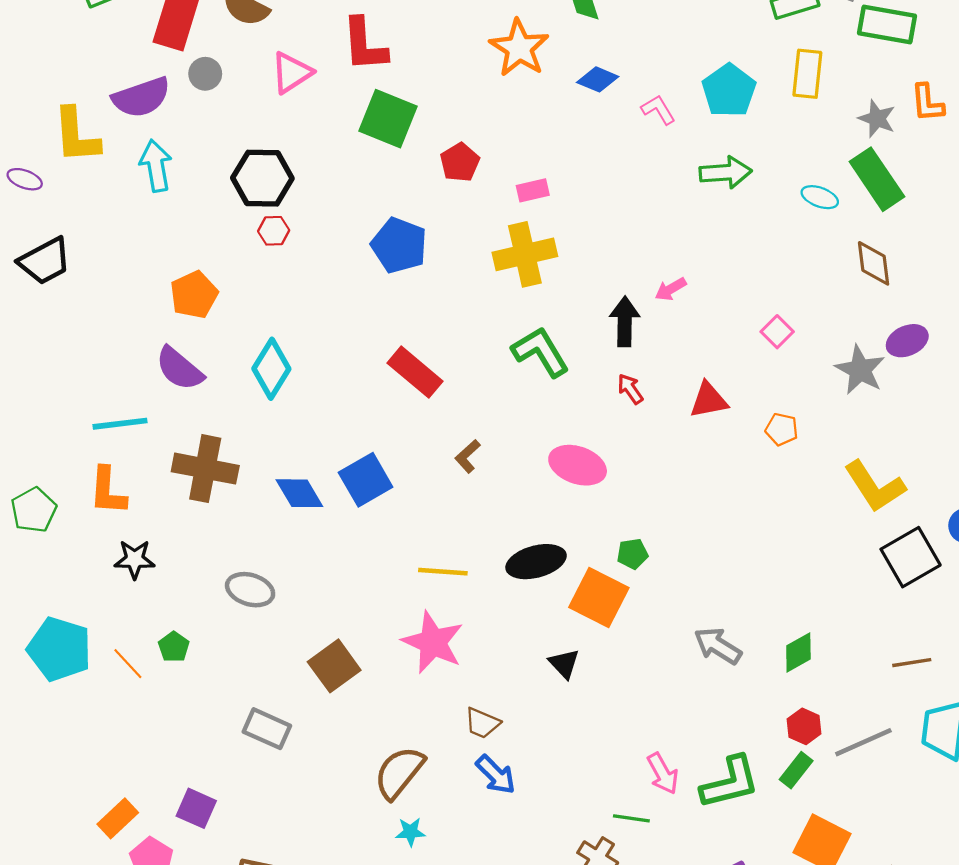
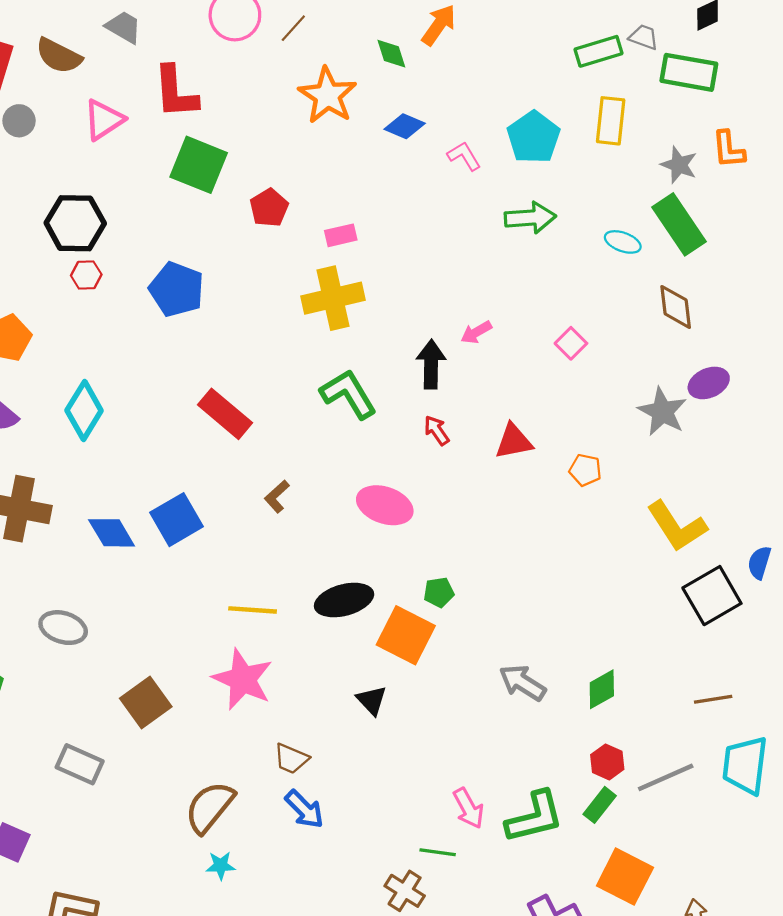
blue pentagon: (399, 245) -> (177, 289), moved
pink square: (777, 332) -> (571, 343), moved

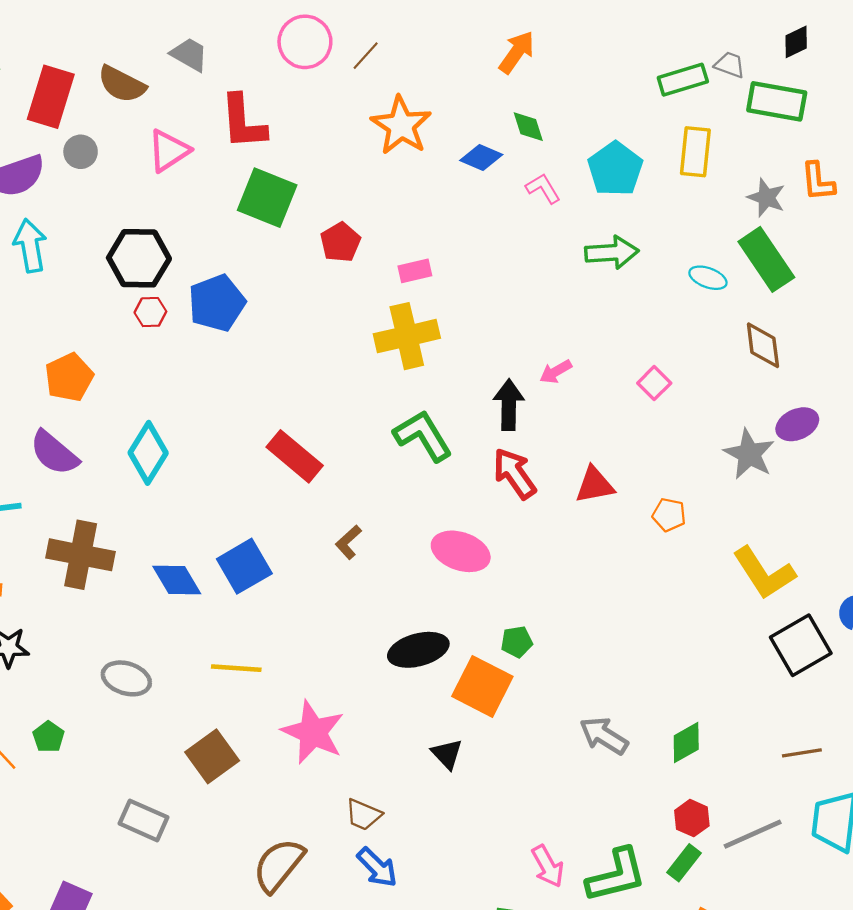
green diamond: (391, 54) -> (528, 127), moved
blue pentagon: (177, 289) -> (217, 303), moved, turned 30
red arrow: (437, 430) -> (514, 473), size x1.6
yellow line: (253, 610) -> (236, 668), moved

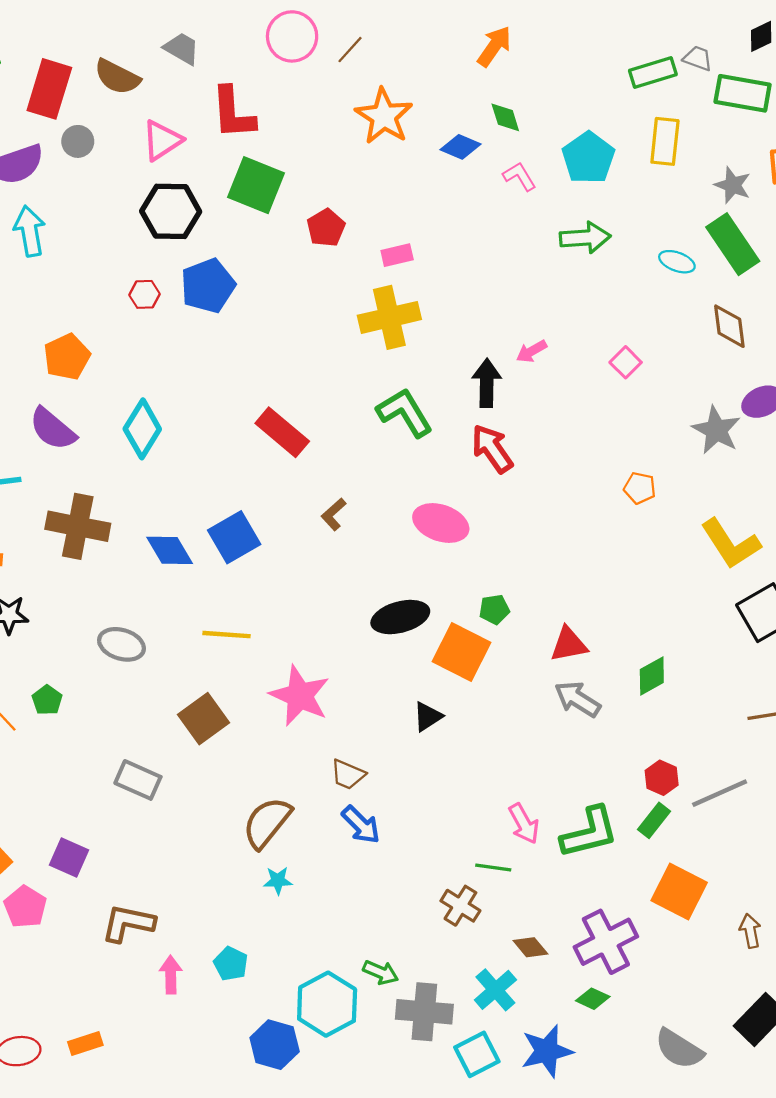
black hexagon: (139, 258) -> (171, 211), moved
red triangle: (595, 485) -> (569, 644), moved
green diamond: (686, 743) -> (652, 676), moved
black triangle: (447, 754) -> (428, 717), turned 40

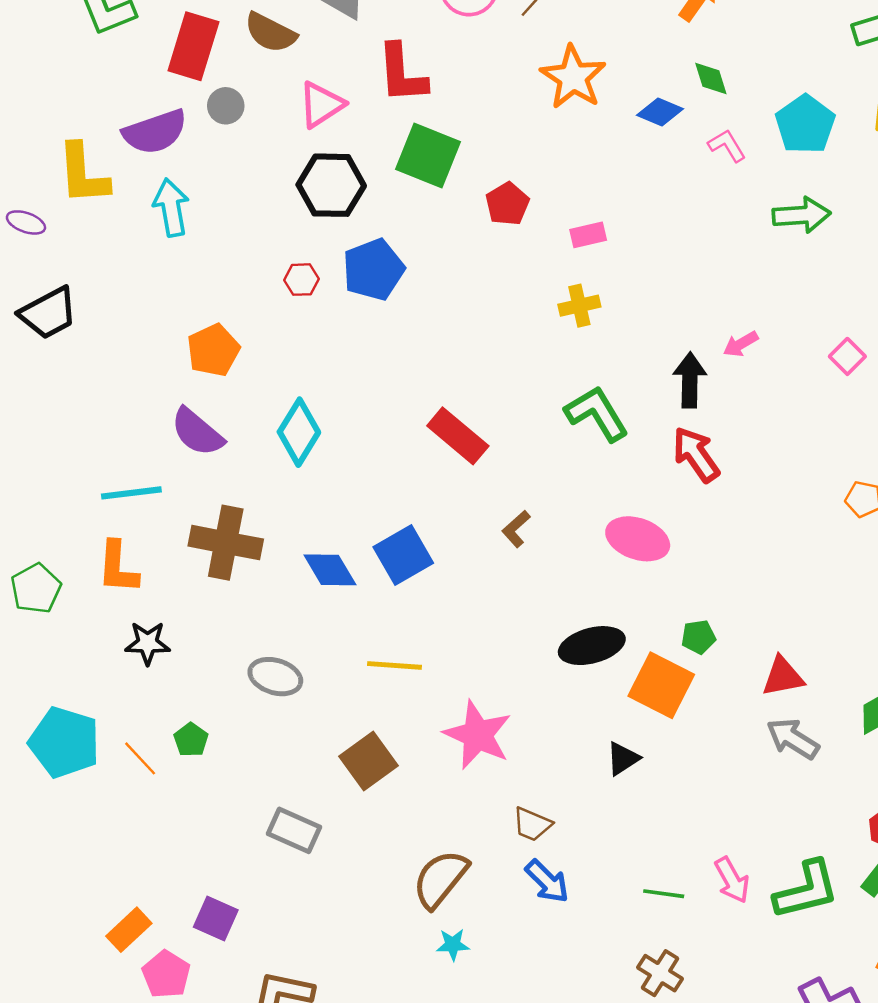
yellow cross: (389, 317) -> (579, 306), size x0.6
green line: (493, 867) -> (664, 894), moved

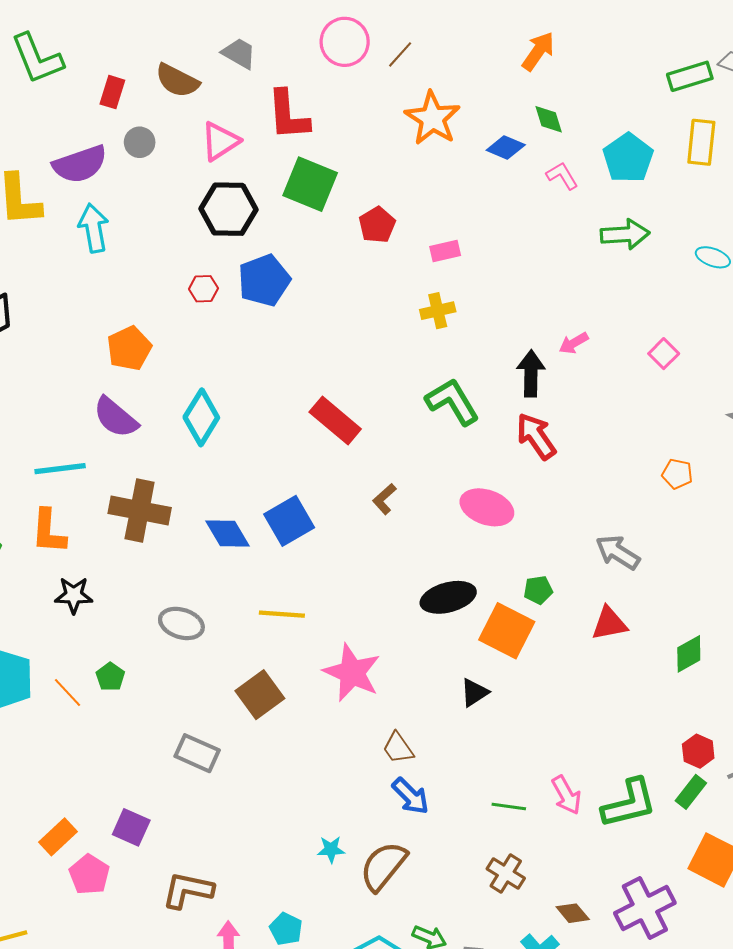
red rectangle: (193, 46) -> (112, 92), size x0.6
gray arrow: (793, 739) -> (618, 552), moved
brown trapezoid: (532, 824) -> (398, 748), turned 32
brown semicircle: (440, 879) -> (383, 866), moved

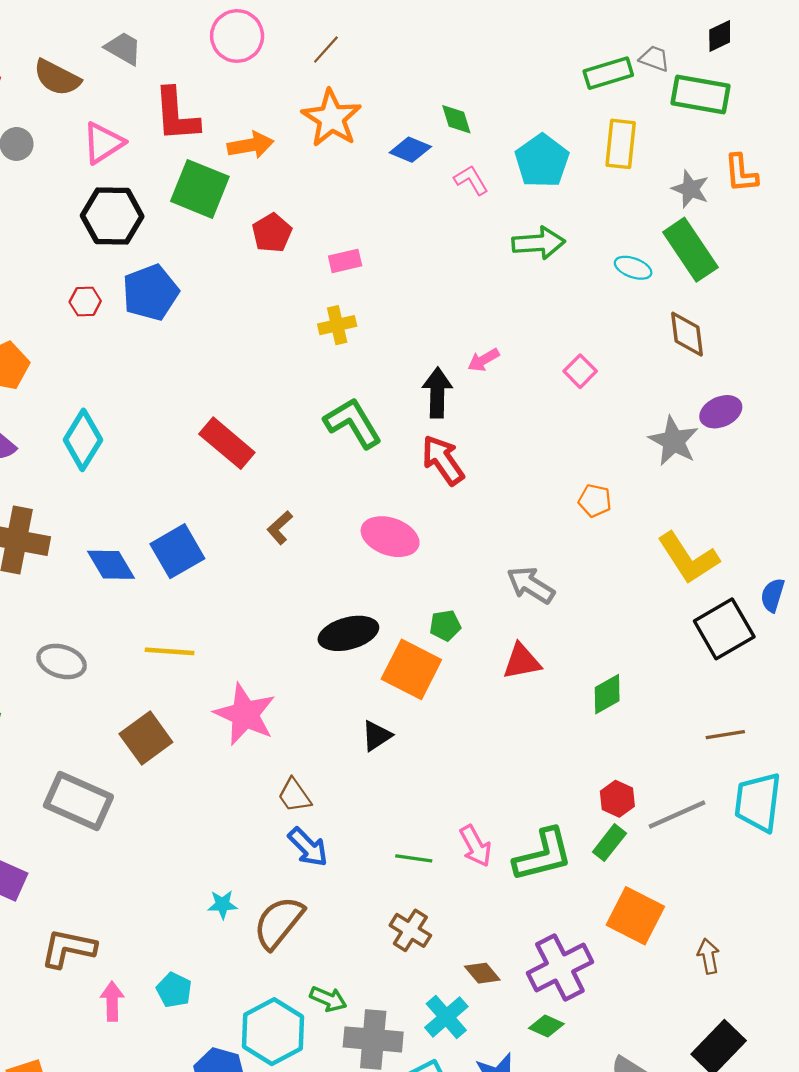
orange arrow: (538, 51) -> (251, 145), moved, turned 45
brown line: (400, 54) -> (326, 49), moved
gray rectangle: (197, 753) -> (78, 801), size x1.4

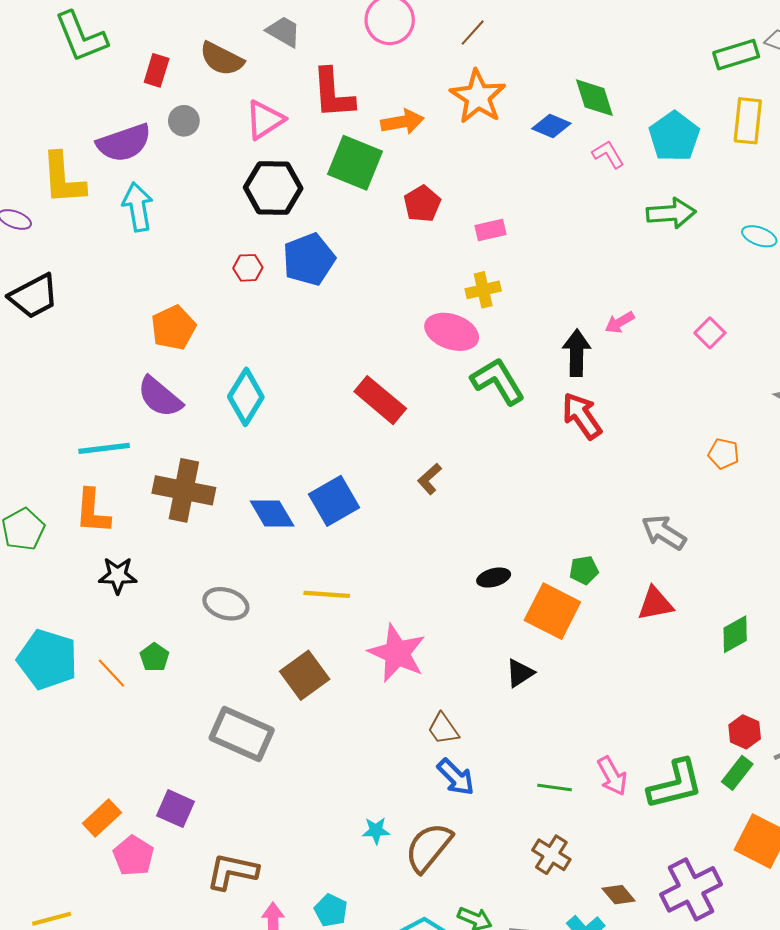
green diamond: (456, 119) -> (594, 98), size x1.4
pink ellipse: (390, 537) -> (452, 332), moved
black ellipse: (348, 633) -> (494, 578), size x0.6

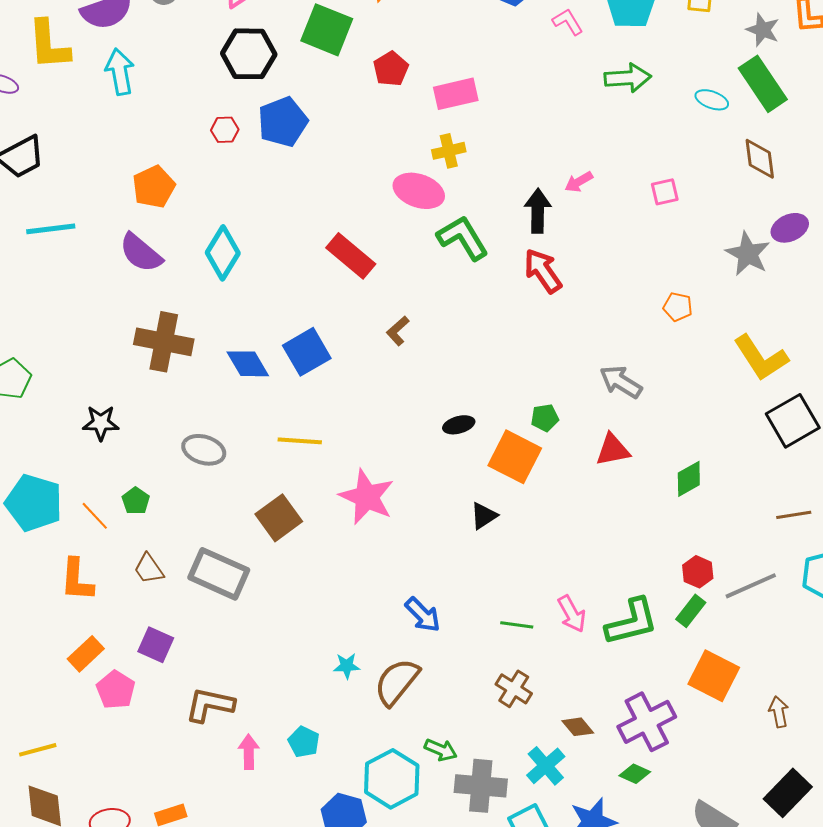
pink rectangle: (490, 230) -> (456, 94), size x1.5
pink square: (710, 333) -> (665, 192), turned 32
cyan line: (104, 448) -> (51, 229), moved
orange L-shape: (93, 511) -> (77, 580), moved
brown trapezoid: (443, 729) -> (149, 569), moved

